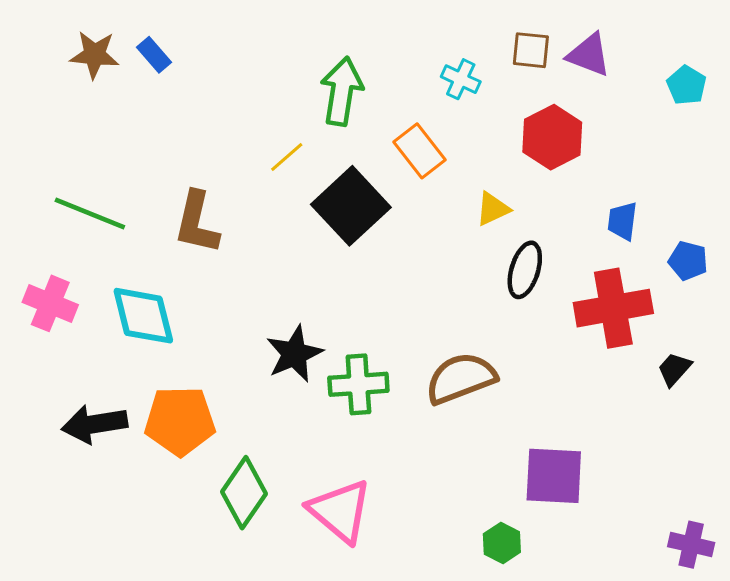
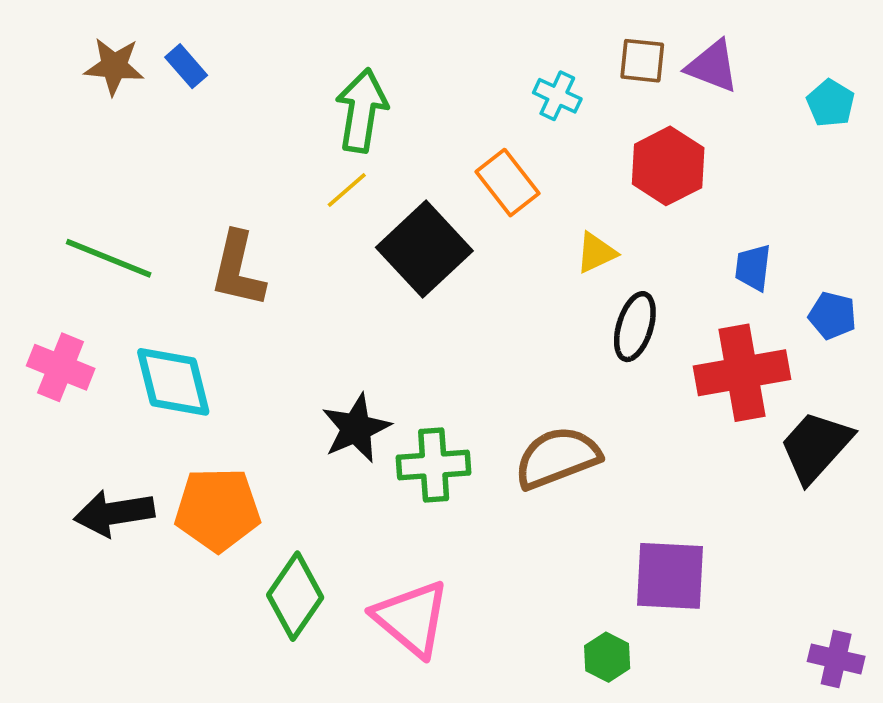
green arrow: (342, 91) -> (362, 111), moved
black trapezoid: (674, 369) -> (816, 447), size x1.8

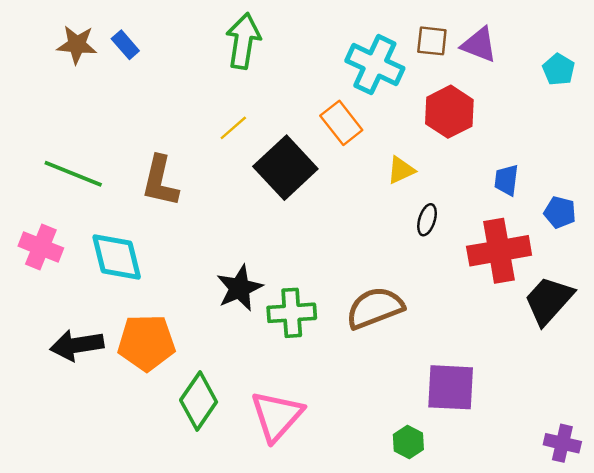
cyan cross: (557, 96) -> (375, 65), size x1.8
green arrow: (362, 111) -> (243, 41), moved
black ellipse: (635, 327) -> (427, 220), size x0.7
pink triangle: (411, 618) -> (277, 416), turned 32

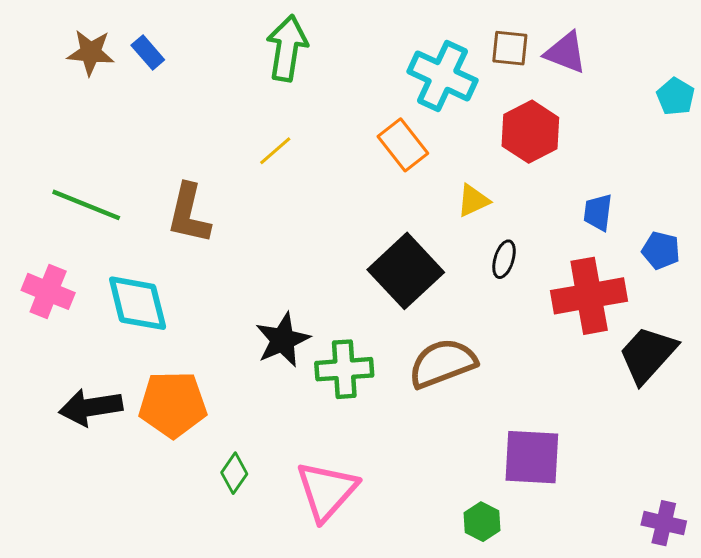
cyan pentagon: (559, 70) -> (676, 96), moved
black square: (285, 168) -> (406, 271), moved
green diamond: (199, 401) -> (234, 473), size x0.6

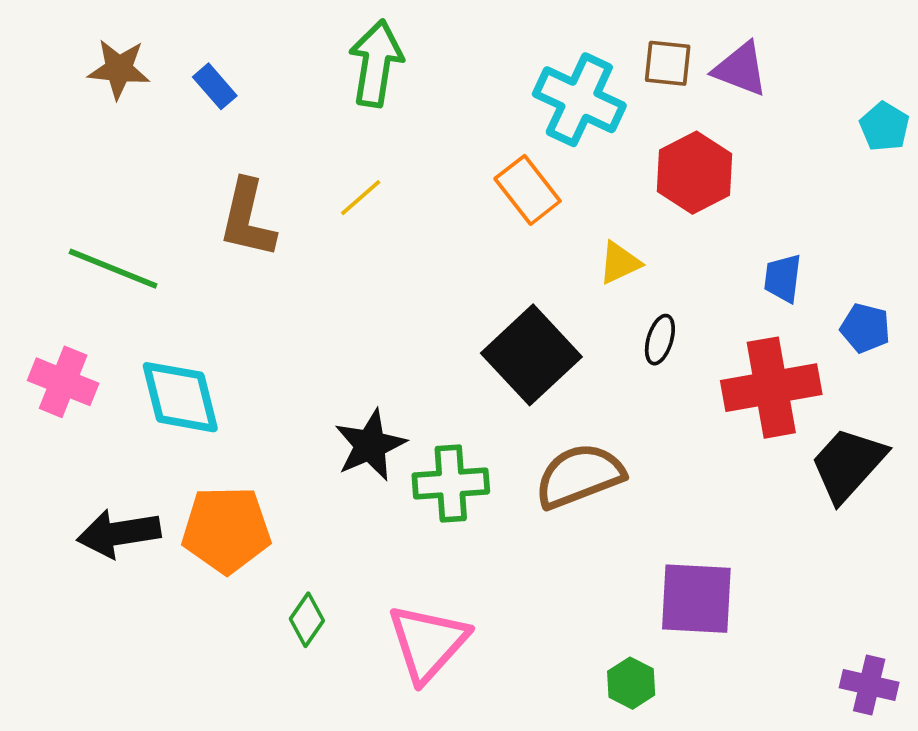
blue rectangle: (148, 53) -> (215, 86), moved
brown L-shape: (189, 214) -> (247, 219), moved

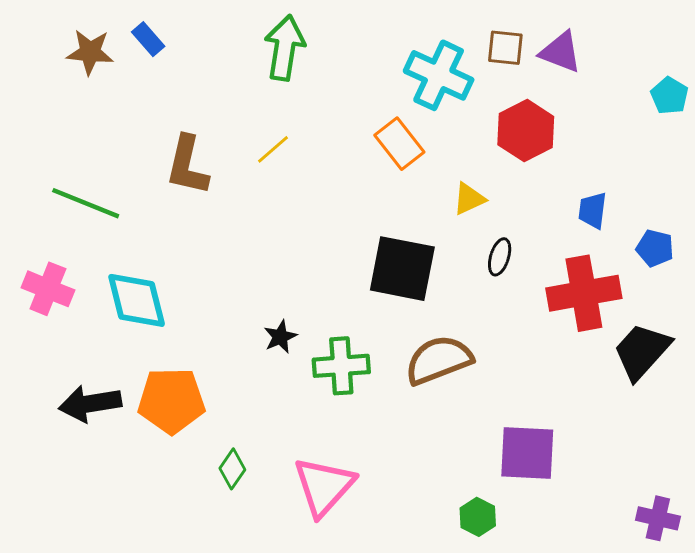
blue rectangle: (215, 86) -> (148, 39), moved
black square: (531, 355) -> (402, 269), turned -36
black star: (370, 445) -> (280, 337), size x0.6

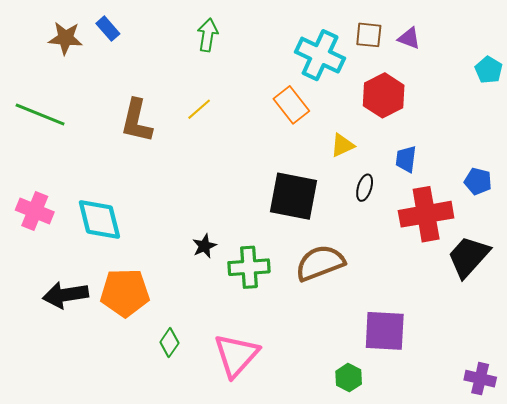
green arrow: (285, 48) -> (208, 35), size x0.7
purple triangle: (561, 52) -> (409, 38), size x0.7
green line: (86, 203) -> (40, 115), moved
blue trapezoid: (593, 210) -> (406, 159), moved

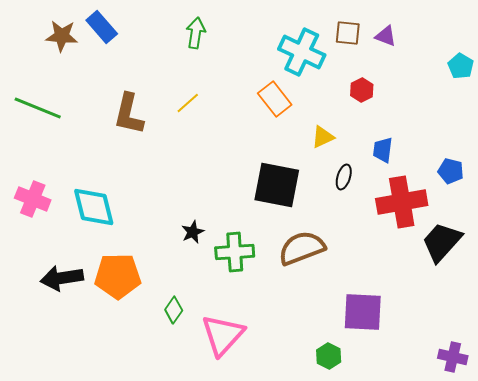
blue rectangle: (108, 29) -> (102, 27), size x1.4
red hexagon: (384, 95) -> (362, 90), size x0.6
green diamond: (169, 343) -> (174, 310), moved

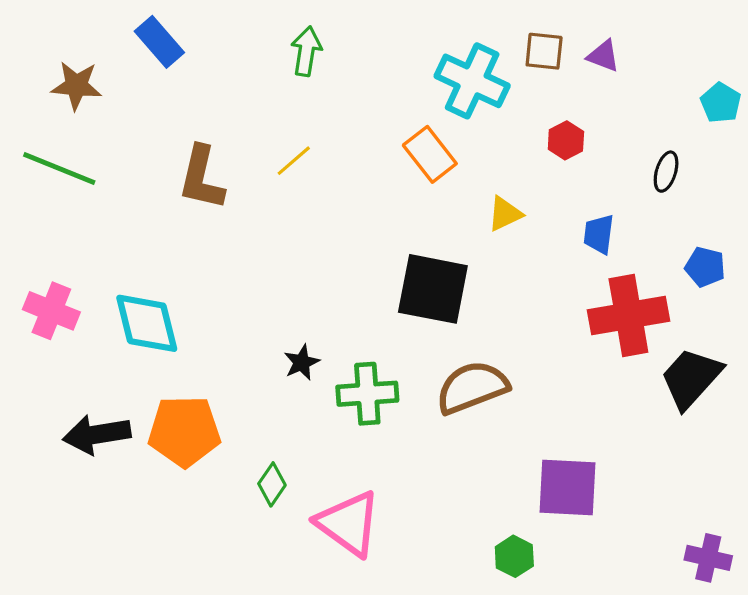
brown star: (62, 36) -> (76, 86), moved
black ellipse: (344, 177) -> (666, 172), moved
pink triangle: (223, 335) -> (349, 523), turned -36

